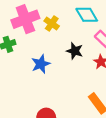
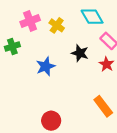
pink cross: (25, 19) -> (30, 21), size x0.7

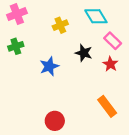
pink cross: (30, 21) -> (17, 14), moved
yellow cross: (57, 25) -> (60, 25), turned 32

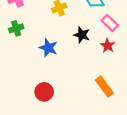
blue star: (49, 66) -> (48, 48), turned -30
red circle: (55, 121) -> (44, 92), moved

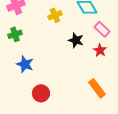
blue star: (48, 48) -> (25, 64), moved

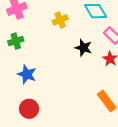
red circle: (41, 93) -> (29, 109), moved

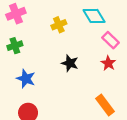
black star: (83, 48) -> (70, 63), moved

